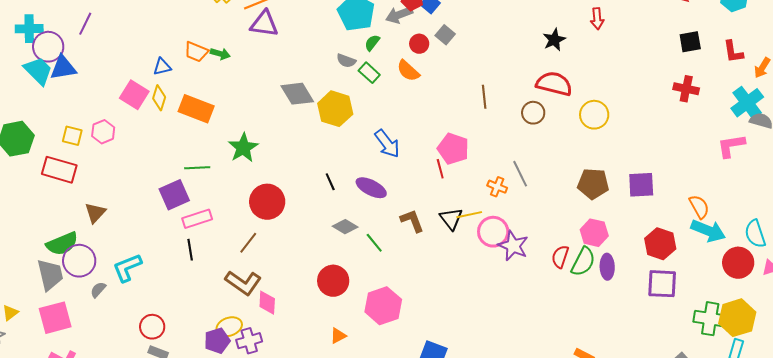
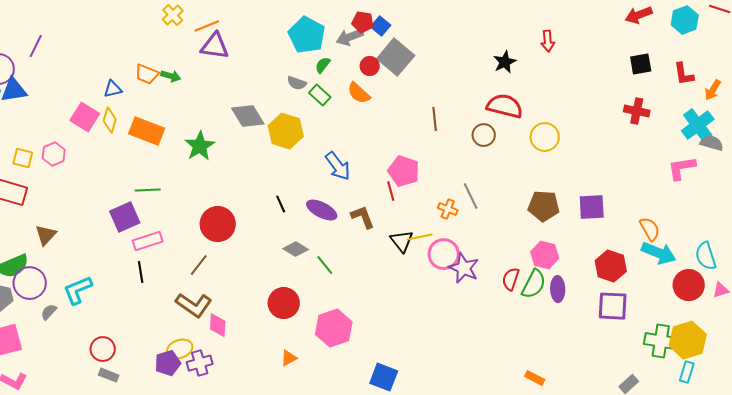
gray square: (445, 35) -> (396, 57), size x1.8
green star: (243, 148) -> (200, 146), moved
brown L-shape: (412, 221) -> (363, 217), moved

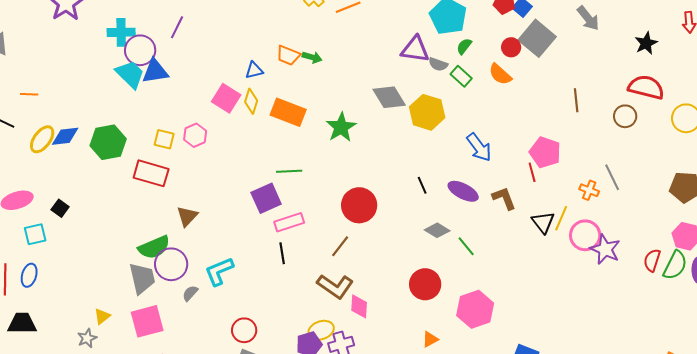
gray arrow: (350, 37) -> (588, 18), moved, turned -108
purple triangle: (215, 46) -> (415, 49), moved
yellow line: (420, 237) -> (561, 218), turned -55

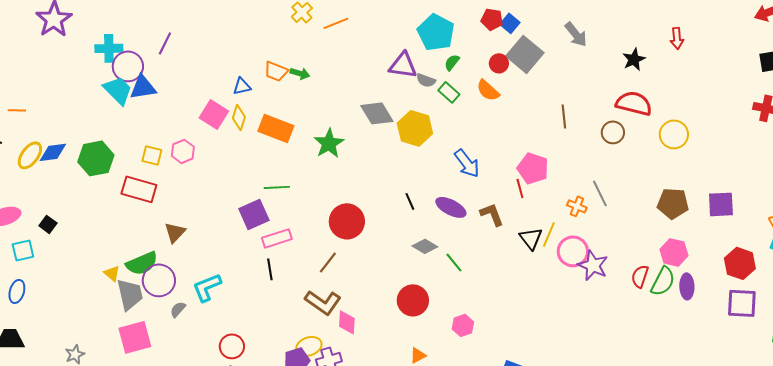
pink hexagon: (475, 309) -> (463, 325), size x0.6
yellow triangle: (102, 316) -> (112, 273), moved, turned -42

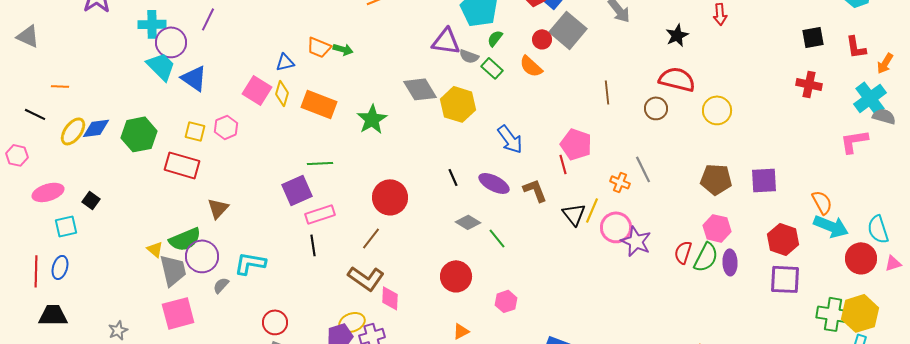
blue triangle: (143, 87) -> (194, 78), moved, turned 44
cyan L-shape: (207, 287) -> (250, 263), turned 32

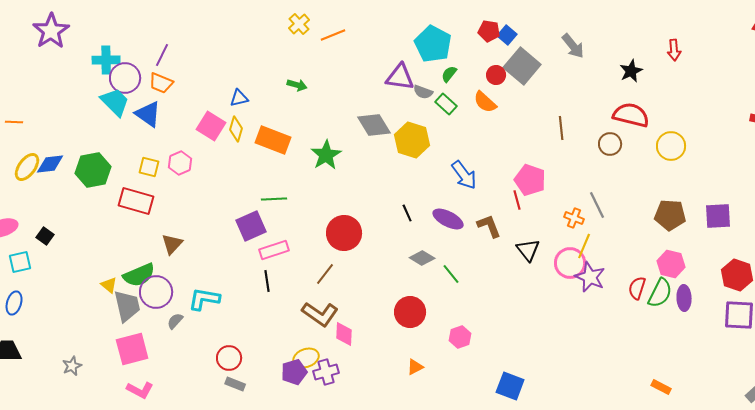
orange trapezoid: (319, 47) -> (161, 83), moved
yellow line: (592, 210) -> (584, 246), moved

